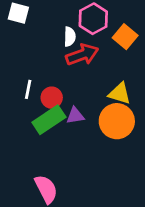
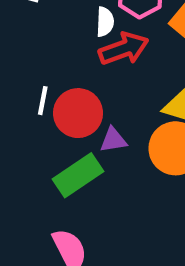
red circle: (52, 98) -> (78, 113), size x1.5
green rectangle: (49, 120) -> (78, 175), moved

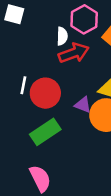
purple triangle: (113, 140) -> (83, 105), moved, turned 30

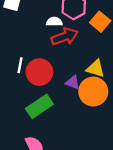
white semicircle: (62, 36) -> (54, 22), turned -91

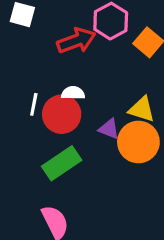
white semicircle: (54, 22) -> (73, 93), moved
red arrow: (65, 37) -> (76, 41), moved

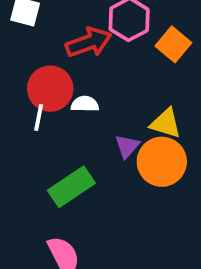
red circle: (62, 114) -> (50, 89), moved
purple triangle: (109, 129) -> (127, 146), turned 50

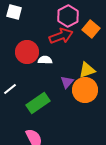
red arrow: (89, 42) -> (61, 36), moved
white line: (39, 117) -> (10, 89), moved, turned 40
yellow triangle: (166, 123) -> (87, 70), turned -36

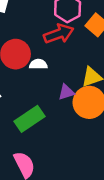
purple triangle: (67, 82) -> (66, 92), turned 32

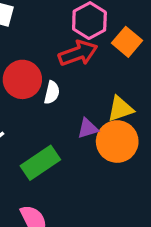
white semicircle: (38, 64) -> (52, 92), turned 102

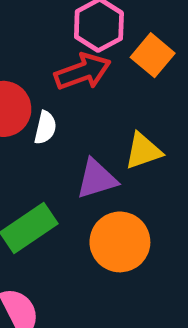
purple triangle: (88, 128) -> (97, 179), size x1.4
orange circle: (117, 142) -> (120, 242), moved

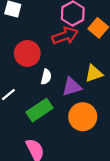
white semicircle: (45, 128) -> (46, 77), moved

